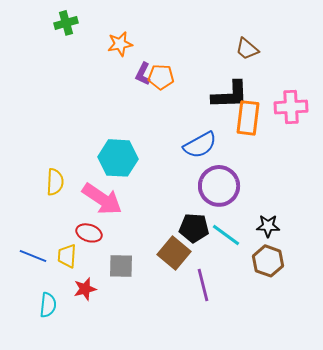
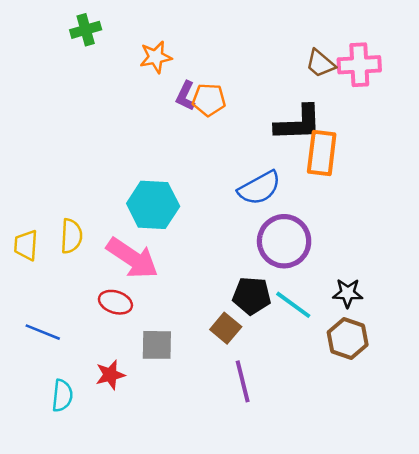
pink cross: (291, 107) -> (359, 65), moved
brown square: (174, 253) -> (226, 328), size x0.7
yellow trapezoid: (67, 256) -> (26, 245), moved
purple line: (203, 285) -> (243, 381), moved

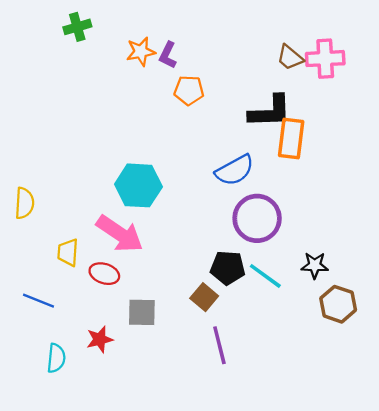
purple L-shape: (186, 96) -> (168, 55), moved
yellow semicircle: (71, 236) -> (24, 203), moved
yellow trapezoid: (26, 245) -> (68, 252), moved
brown hexagon: (348, 339) -> (338, 304), moved

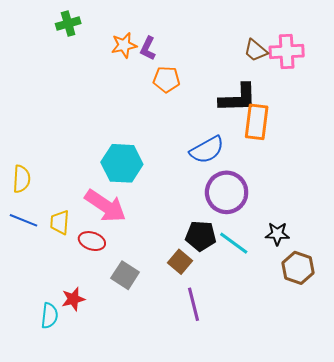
blue line: (39, 301) -> (24, 220), moved
gray square: (142, 312) -> (125, 275), turned 32
red star: (100, 339) -> (73, 299), moved

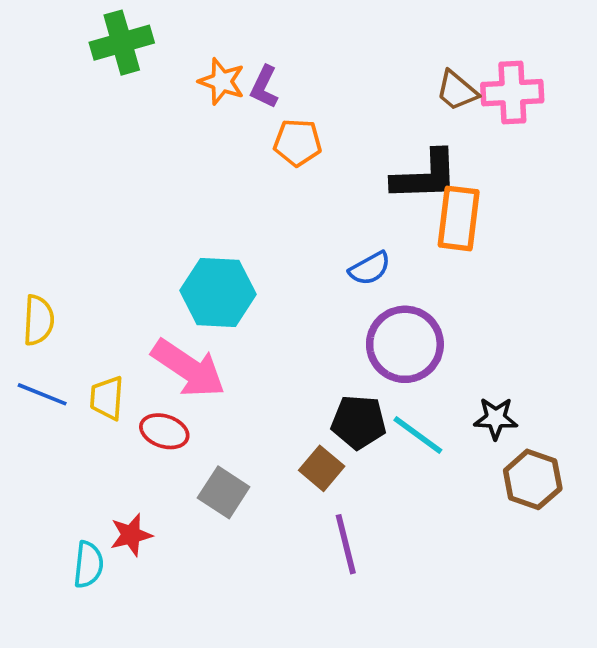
green cross: (68, 24) -> (122, 43), size x1.4
orange star: (124, 45) -> (222, 81), turned 30
blue semicircle: (207, 150) -> (370, 268), size x0.7

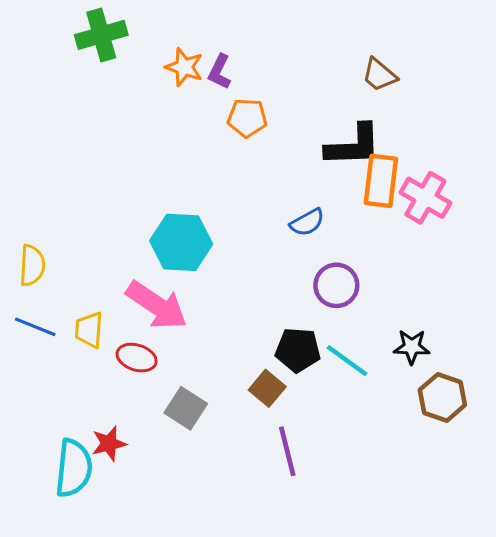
pink cross: (512, 93) -> (425, 198), moved, turned 33
purple circle: (405, 344) -> (336, 285), size x0.7
cyan semicircle: (88, 565) -> (74, 468), size x1.5

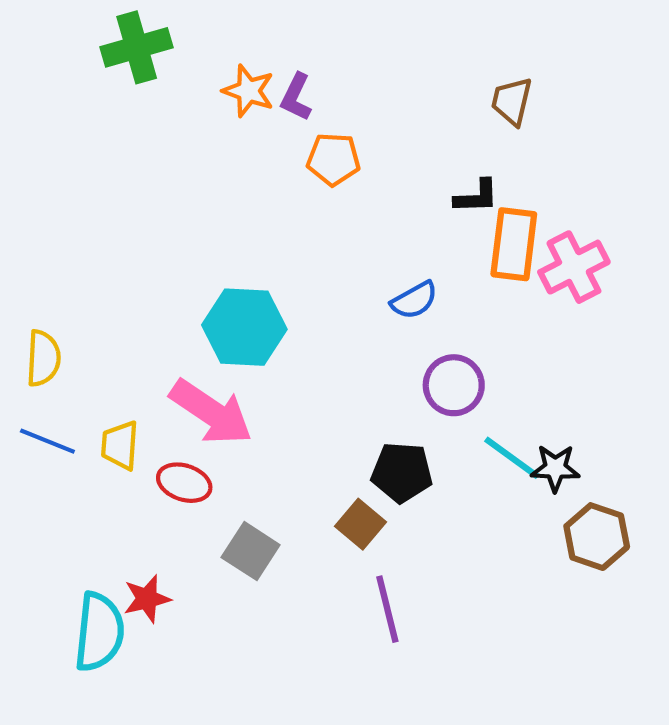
brown trapezoid: (379, 75) -> (512, 101), turned 63
black L-shape: (353, 146) -> (477, 197), size x0.6
pink cross: (425, 198) -> (574, 267), turned 33
cyan line: (347, 361) -> (512, 458), moved

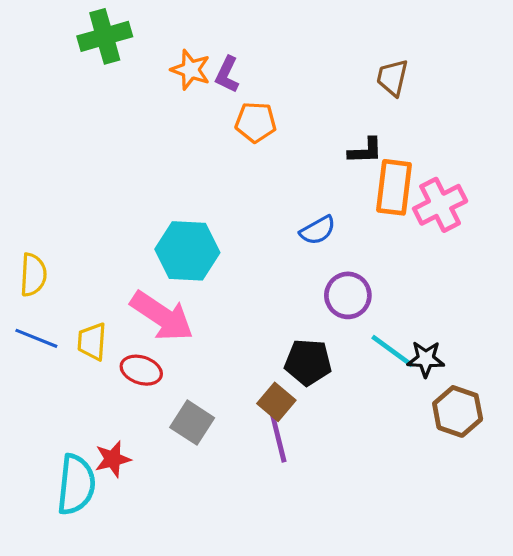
purple line: (387, 609) -> (278, 437), moved

